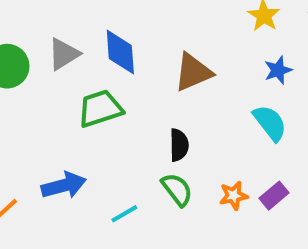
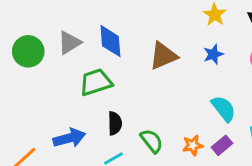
blue star: (278, 70) -> (213, 54), moved
cyan semicircle: (270, 123) -> (224, 109), moved
black semicircle: (179, 145) -> (115, 123), moved

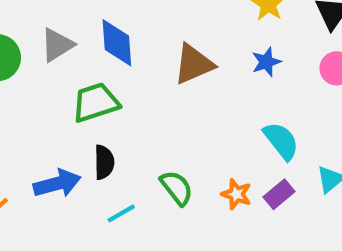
black semicircle: (115, 123) -> (104, 162), moved
orange star: (193, 145) -> (236, 194), turned 30

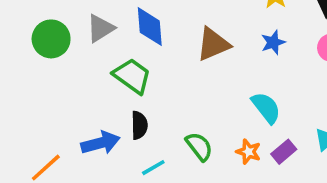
green trapezoid: (96, 102) -> (132, 76), turned 54
cyan semicircle: (281, 141) -> (266, 108), moved

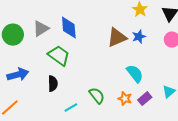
brown triangle: (213, 44) -> (117, 38), moved
black semicircle: (139, 125) -> (53, 84), moved
blue arrow: (100, 143) -> (18, 75), moved

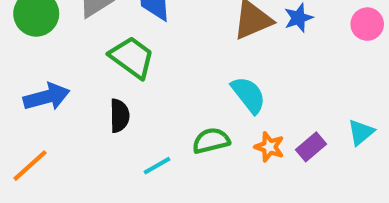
cyan semicircle: (135, 74) -> (249, 95), moved
green semicircle: (97, 96) -> (211, 141), turned -66

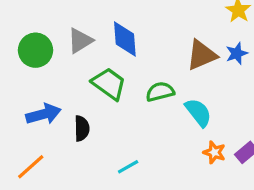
black semicircle: (119, 116) -> (82, 128), moved
green semicircle: (211, 141) -> (160, 92), moved

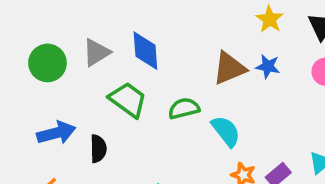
blue star: (237, 53) -> (268, 66), turned 30

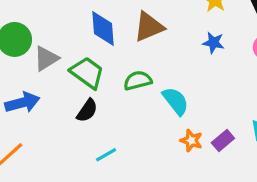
gray triangle: (96, 52) -> (46, 58), moved
brown triangle: (229, 68) -> (149, 27), moved
black semicircle: (98, 149) -> (87, 111), moved, turned 35

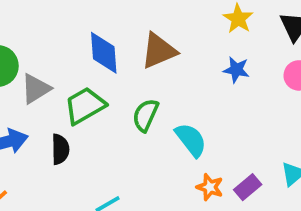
green trapezoid: (87, 73) -> (85, 106), turned -66
green semicircle: (138, 81) -> (145, 115), turned -52
black semicircle: (87, 111) -> (60, 149), moved, turned -35

